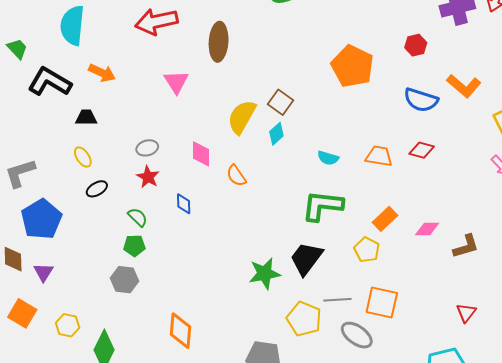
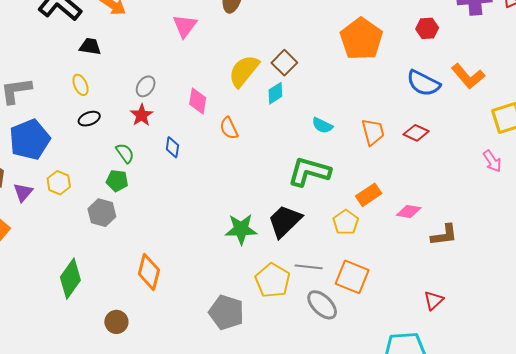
gray ellipse: (147, 148) -> (146, 86), turned -50
orange trapezoid: (379, 156) -> (373, 132), turned 56
yellow hexagon: (68, 325) -> (59, 183), moved

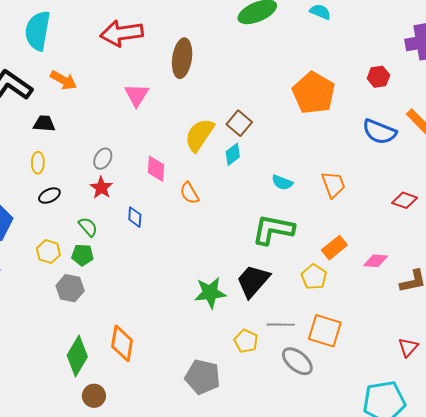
yellow ellipse: (80, 85) -> (38, 163), turned 30
red diamond: (416, 133) -> (405, 200), moved
yellow hexagon: (59, 183) -> (48, 252), moved
green diamond: (70, 279) -> (77, 356), moved
yellow pentagon: (273, 280) -> (246, 341), size x0.7

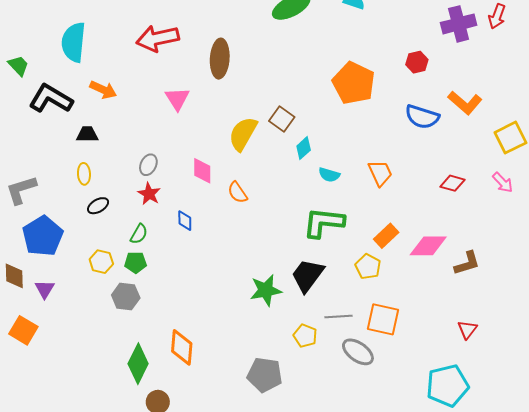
cyan diamond: (233, 154) -> (304, 148), moved
green semicircle: (88, 227) -> (139, 234), turned 75
pink diamond: (376, 261) -> (428, 246), size x1.5

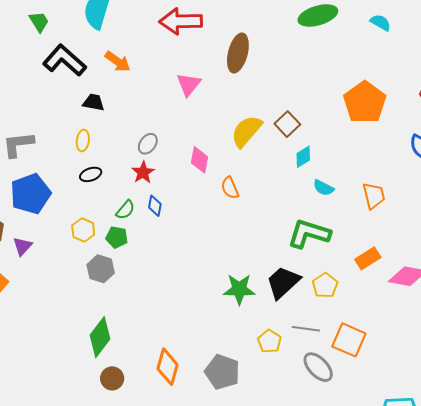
blue diamond: (185, 221) -> (155, 206), moved
yellow pentagon: (368, 267) -> (325, 285), moved
orange diamond: (182, 347) -> (168, 367), moved

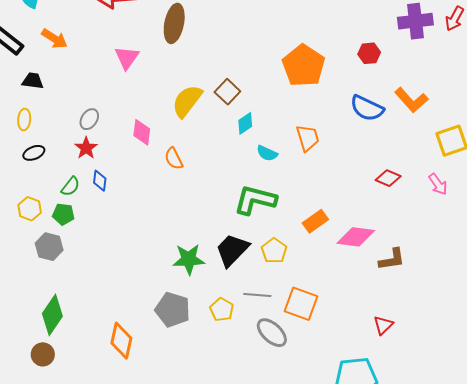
orange trapezoid: (374, 196) -> (308, 138), moved
gray pentagon: (222, 372) -> (173, 310), moved
brown circle: (112, 378) -> (43, 354), moved

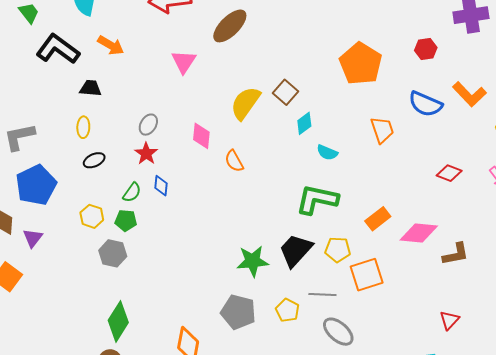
brown ellipse: (174, 23) -> (230, 26), turned 36
orange trapezoid: (308, 138) -> (382, 130), moved
yellow pentagon: (274, 251) -> (338, 250), turned -30
orange square: (301, 304) -> (367, 275), moved, turned -36

